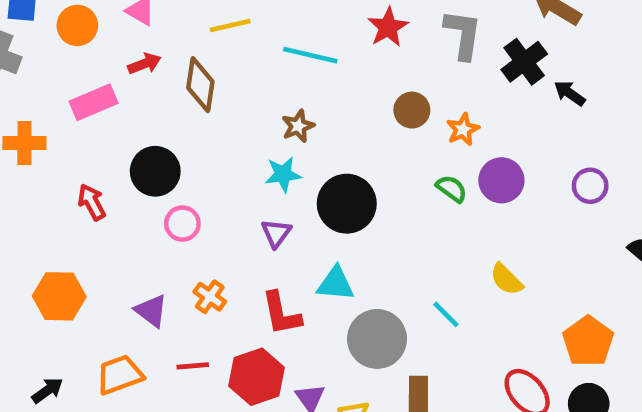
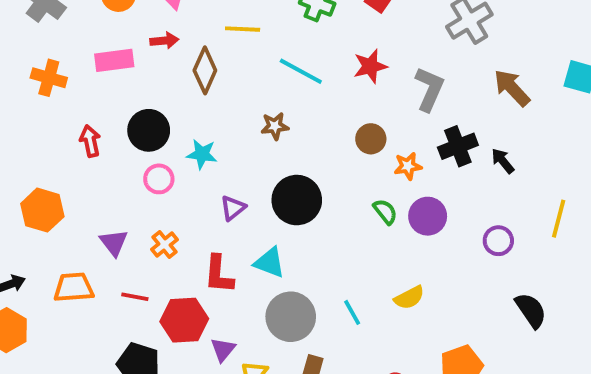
black cross: (524, 62) -> (458, 146), moved
cyan star: (283, 174) -> (202, 154), moved
yellow semicircle: (506, 279) -> (409, 298), turned -88

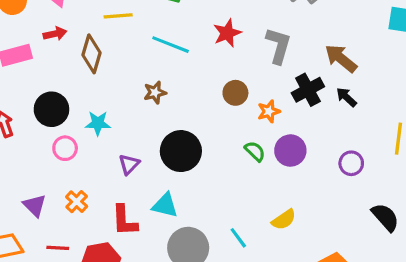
brown arrow: (512, 88) -> (341, 58), moved

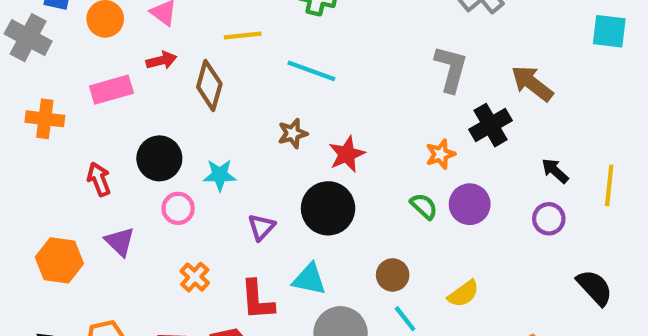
red star: (227, 33) -> (347, 154), moved
brown circle: (235, 93) -> (393, 275), moved
black arrow: (346, 97) -> (555, 171), moved
purple triangle: (35, 205) -> (120, 242), moved

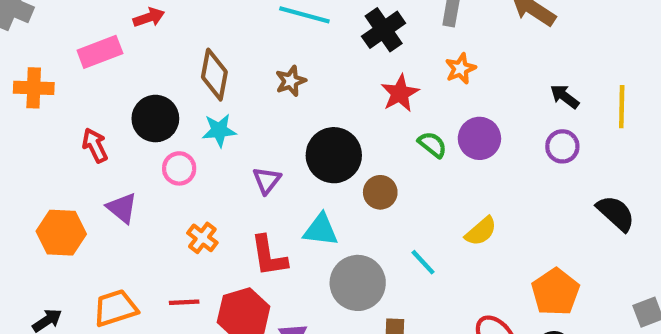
brown diamond: (209, 85) -> (214, 75), moved
black cross: (490, 125) -> (384, 30), moved
red star: (347, 154) -> (400, 93), moved
orange star: (441, 154) -> (460, 69), moved
brown circle: (393, 275) -> (380, 192), moved

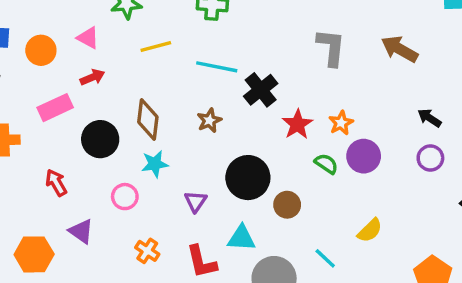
black cross: (384, 30) -> (261, 90), moved
orange star: (460, 69) -> (341, 123), moved
black circle: (155, 119) -> (100, 139), moved

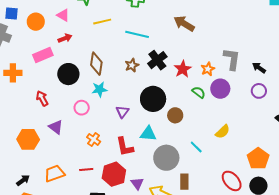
gray L-shape: (331, 47) -> (232, 59), moved
brown arrow: (400, 49) -> (184, 24), moved
black cross: (261, 90) -> (157, 60), moved

